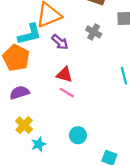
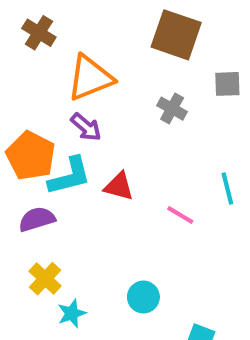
cyan L-shape: (30, 34) -> (70, 176), moved
purple arrow: (60, 42) -> (86, 127), moved
pink line: (67, 93) -> (180, 215), moved

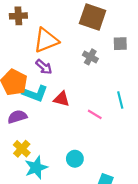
brown cross: (39, 33) -> (18, 16), turned -35
cyan L-shape: (70, 176) -> (35, 93), turned 35
cyan star: (72, 313) -> (36, 168), size x1.5

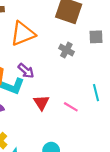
purple arrow: (44, 67) -> (26, 71), moved
red triangle: (62, 99) -> (41, 102), moved, turned 42

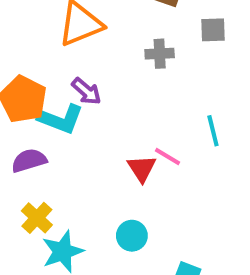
gray cross: (66, 50) -> (160, 54), turned -32
red triangle: (41, 102) -> (142, 168), moved

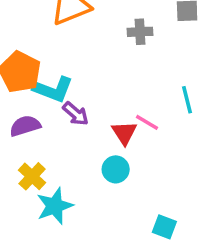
purple arrow: (86, 91) -> (76, 114), moved
cyan circle: (132, 236) -> (116, 169), moved

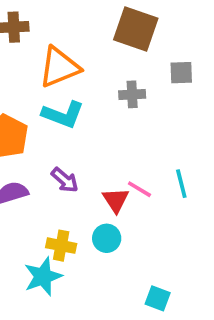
cyan L-shape: (53, 89) -> (63, 114), moved
cyan line: (187, 100) -> (181, 184), moved
yellow cross: (32, 176) -> (61, 246), moved, turned -32

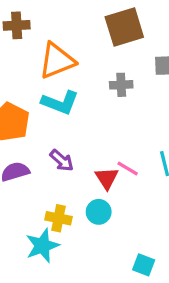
brown square: (136, 29) -> (124, 27), turned -36

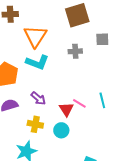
orange triangle: (57, 61) -> (35, 36), turned -35
yellow cross: (58, 218) -> (35, 124), moved

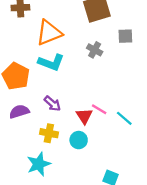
orange triangle: (35, 36) -> (49, 33), turned 35
gray cross: (75, 51) -> (95, 50), turned 32
cyan line: (102, 100) -> (124, 118), moved, turned -35

